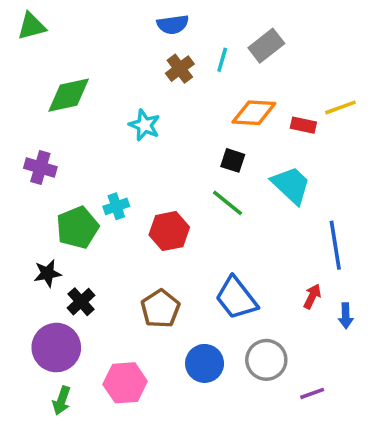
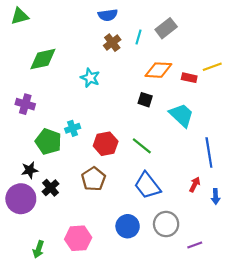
green line: (227, 203) -> (142, 146), moved
green pentagon: (77, 227) -> (48, 142), turned -30
brown pentagon: (160, 309) -> (93, 179), moved
purple circle: (56, 348) -> (21, 199), moved

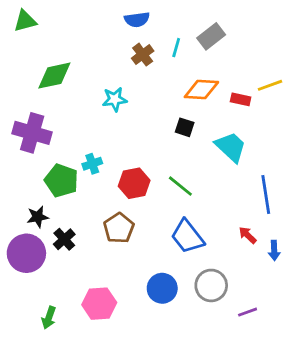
cyan star: (90, 78) -> (115, 99), turned -30
purple cross: (25, 104) -> (32, 133), size x1.5
red arrow: (195, 184) -> (248, 235), turned -72

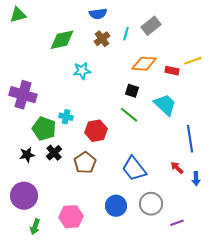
green diamond: (54, 76) -> (62, 40), moved
cyan cross: (92, 164) -> (66, 117), turned 32
green line: (180, 186) -> (129, 115), moved
black cross: (64, 239) -> (54, 153), moved
purple circle: (26, 253) -> (24, 196), moved

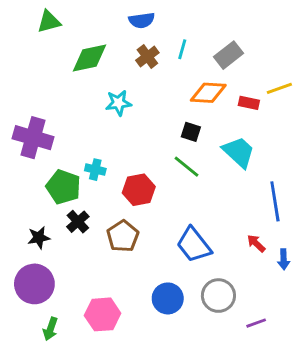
green triangle: (18, 15) -> (49, 22), moved
gray rectangle: (151, 26) -> (229, 55), moved
black star: (27, 155) -> (39, 238), moved

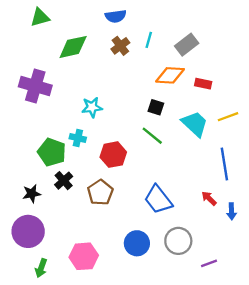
yellow line: (279, 88) -> (228, 117), moved
cyan star: (118, 103) -> (92, 107), moved
purple cross: (33, 138) -> (35, 86), moved

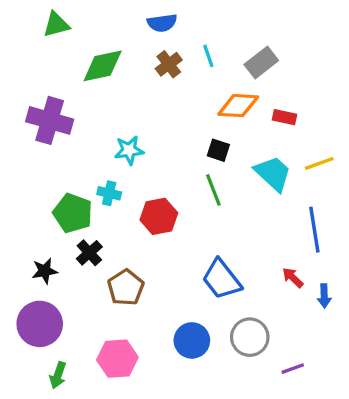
cyan line: (149, 40) -> (208, 56), turned -35
green line: (152, 136) -> (213, 190), turned 30
brown pentagon: (100, 192) -> (126, 288), moved

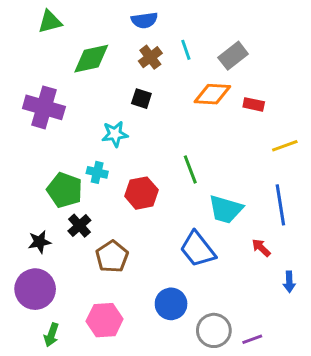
black square: (218, 150) -> (141, 99), moved
cyan trapezoid: (273, 173) -> (226, 209), moved, turned 153
blue arrow: (324, 296) -> (289, 282), moved
gray circle: (250, 337) -> (214, 330), moved
purple line: (293, 369) -> (252, 339), moved

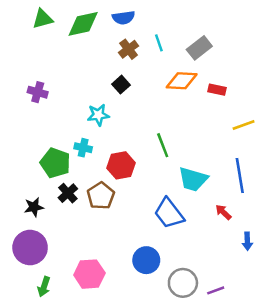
green diamond: (91, 59) -> (83, 24), moved
black square: (141, 99) -> (121, 85), turned 30
purple cross: (44, 107) -> (38, 92), size x0.6
brown pentagon: (112, 257) -> (101, 196), moved

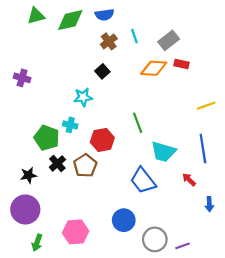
red rectangle: (217, 90) -> (182, 64), moved
purple cross: (38, 92) -> (22, 78), moved

